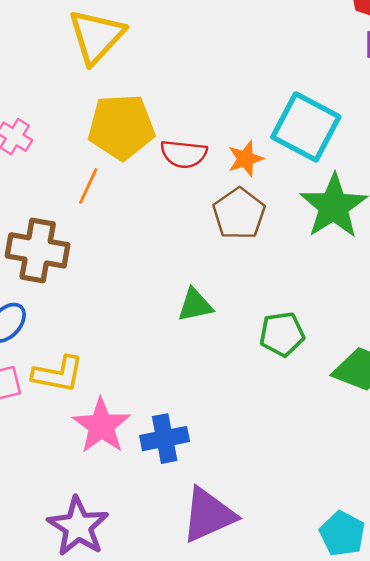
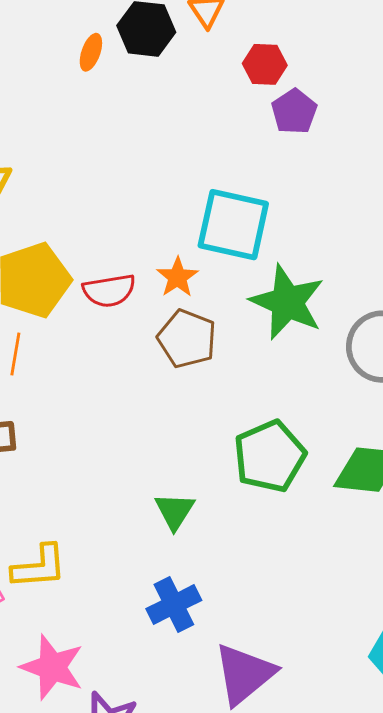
green triangle: (195, 305) -> (175, 511), moved, turned -30
green pentagon: (282, 334) -> (270, 456), size x1.4
pink star: (101, 426) -> (52, 667), moved

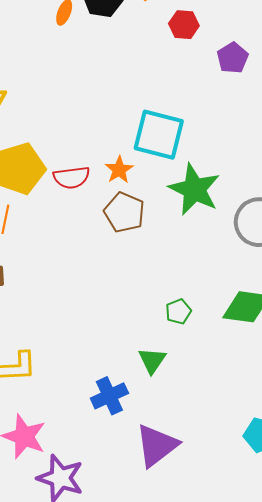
purple pentagon: (294, 112) -> (232, 58), moved
green pentagon: (270, 456) -> (178, 312), moved, size x0.5
green triangle: (175, 511) -> (152, 360), moved

